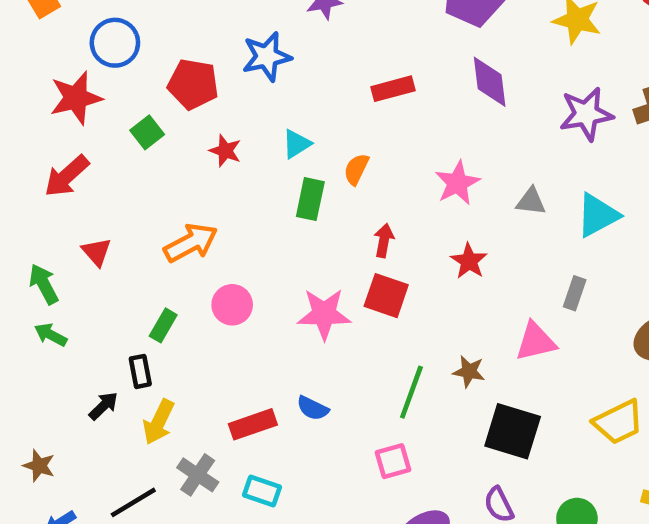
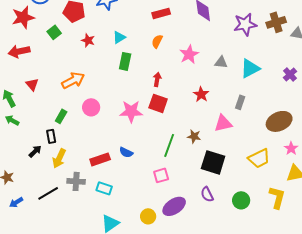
orange semicircle: (356, 169) -> (157, 41), moved
red arrow: (67, 176) -> (19, 51), turned 30
red star: (469, 261) -> (201, 94), moved
gray cross: (198, 475) -> (76, 181), turned -30

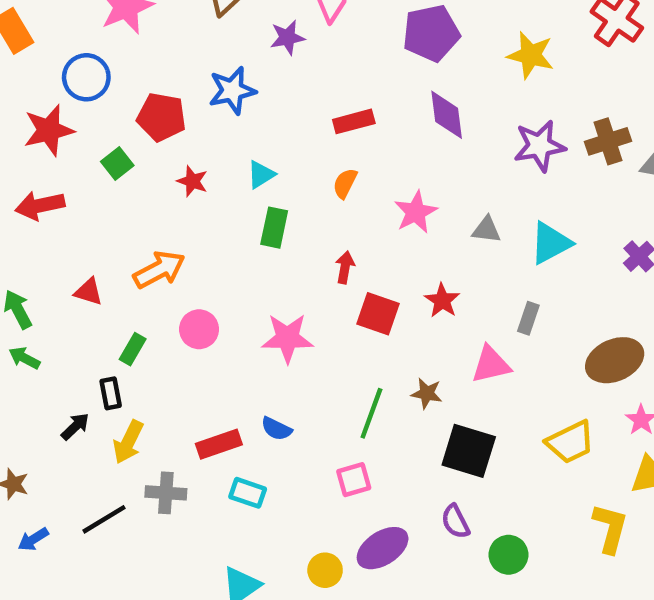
red triangle: (32, 84) -> (89, 292), moved, turned -32
red square: (158, 103) -> (378, 314), moved
cyan rectangle: (104, 188) -> (248, 493), moved
green circle: (241, 200) -> (509, 555), moved

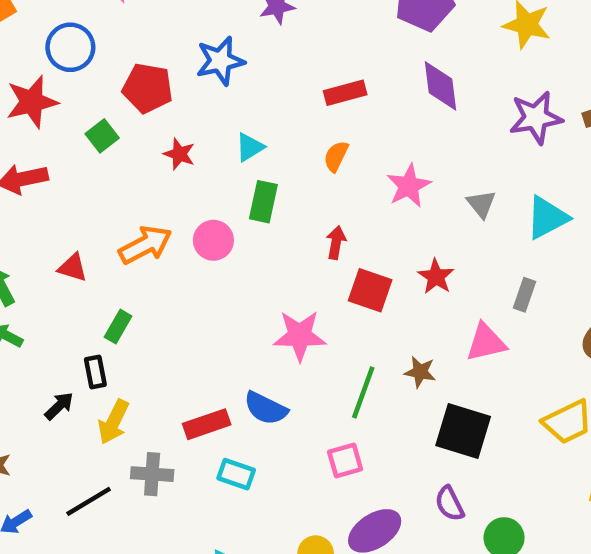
gray triangle: (486, 230) -> (481, 204), turned 44
pink circle: (199, 329) -> (213, 240), moved
pink star: (287, 338) -> (300, 336), moved
blue semicircle: (276, 429) -> (266, 408), size x1.4

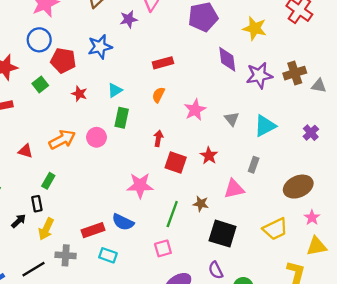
blue circle: (70, 47) -> (39, 40), moved
purple diamond: (440, 86) -> (227, 59), moved

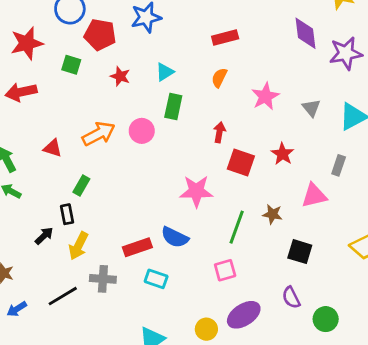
green square: (40, 85) -> (71, 65), turned -35
black square: (223, 234) -> (300, 252), size x0.7

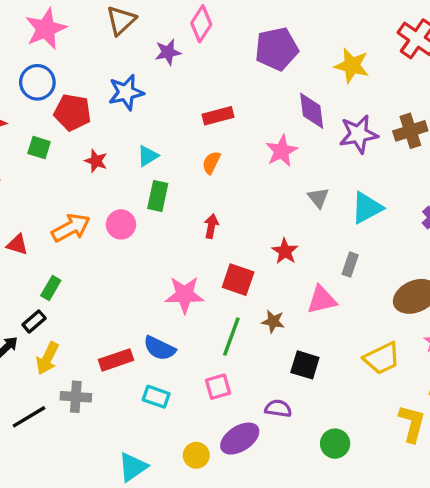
pink star: (265, 96) -> (282, 151), moved
red square: (241, 162) -> (238, 280), moved
black rectangle: (67, 214) -> (34, 321), turned 60
cyan rectangle: (156, 279) -> (156, 397), moved
purple semicircle: (291, 298) -> (278, 408), moved, turned 125

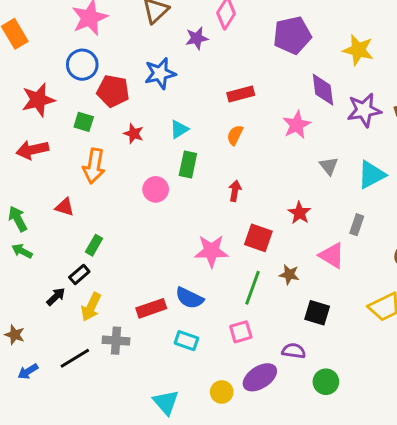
orange arrow: (71, 228) -> (94, 166), moved, turned 128
pink triangle: (322, 300) -> (332, 255), turned 44
green circle: (335, 444) -> (326, 382), moved
cyan triangle: (133, 467) -> (166, 402), turned -36

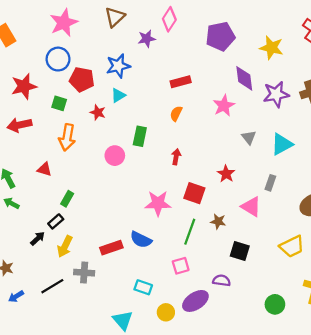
cyan triangle: (179, 129) -> (118, 95), moved
cyan rectangle: (186, 341) -> (143, 287), moved
green circle: (326, 382) -> (275, 304), moved

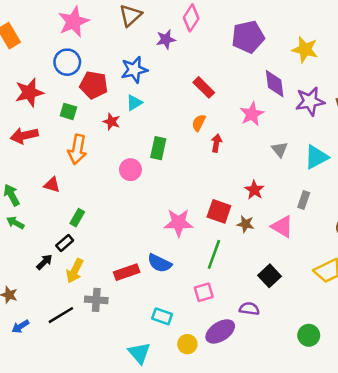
red rectangle: (181, 82) -> (204, 87), turned 60
red arrow: (176, 157) -> (216, 143), moved
brown star: (218, 221) -> (246, 224), moved
black square: (240, 251) -> (270, 276), turned 30

